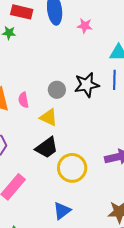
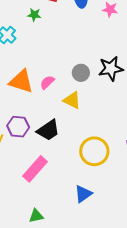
pink semicircle: (23, 100) -> (47, 82), turned 56
black trapezoid: (47, 148) -> (48, 130), moved

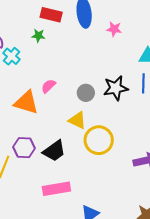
pink semicircle: (47, 82) -> (48, 86), moved
yellow circle: (94, 151) -> (99, 140), moved
pink rectangle: (35, 169) -> (56, 189), moved, turned 40

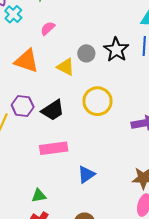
pink semicircle: (48, 86) -> (48, 28), moved
black star: (116, 88) -> (116, 50), turned -30
yellow triangle: (77, 120) -> (66, 67), moved

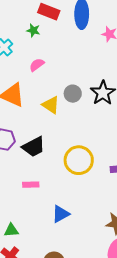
yellow circle: (97, 101) -> (79, 160), moved
pink rectangle: (54, 148) -> (31, 185), size x0.6

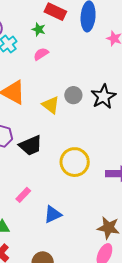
pink semicircle: (37, 65) -> (41, 54), moved
pink rectangle: (31, 185) -> (23, 195), moved, turned -49

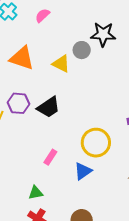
black star: (104, 97) -> (103, 34), moved, turned -30
yellow circle: (75, 162) -> (96, 143), moved

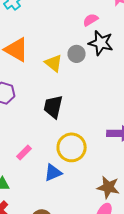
pink semicircle: (42, 15) -> (91, 20), moved
black trapezoid: (49, 107) -> (53, 107), moved, turned 125

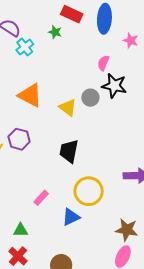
pink semicircle: (91, 20) -> (103, 63), turned -35

